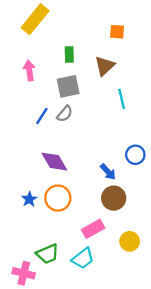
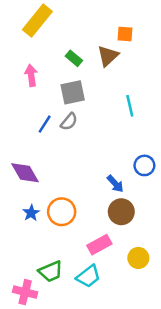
green rectangle: (69, 54) -> (74, 58), turned -49
brown triangle: (105, 66) -> (108, 56), moved
purple diamond: (54, 162) -> (25, 173), moved

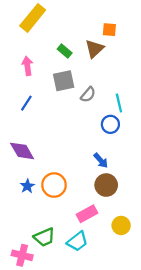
cyan line: (130, 106) -> (119, 103), moved
gray semicircle: (69, 122) -> (88, 95), moved
blue line: (45, 124) -> (26, 103), moved
blue circle: (144, 165) -> (110, 124), moved

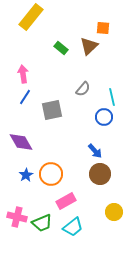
pink arrow: (27, 66) -> (23, 74), moved
gray square: (64, 81) -> (52, 110), moved
pink rectangle: (87, 214) -> (66, 201), moved
pink cross: (22, 255) -> (17, 217), moved

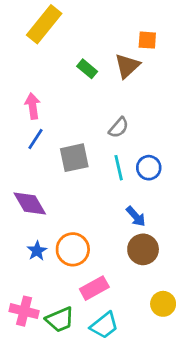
cyan line: (112, 97) -> (119, 168), moved

